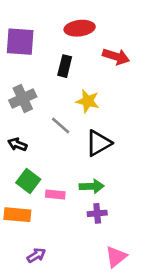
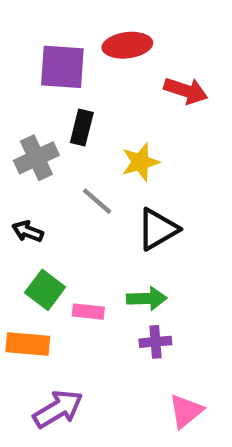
purple square: (20, 42) -> (62, 67), moved
black rectangle: (65, 66) -> (82, 127), moved
yellow star: (88, 101) -> (140, 162), turned -30
purple arrow: (36, 255) -> (58, 409), size x1.6

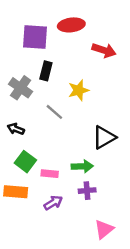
gray cross: (36, 158) -> (21, 88), turned -30
black triangle: (158, 229) -> (104, 137), moved
purple arrow: (58, 409) -> (53, 203), moved, size x0.7

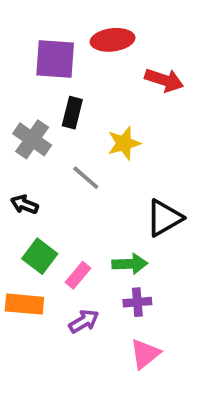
pink rectangle: (50, 174) -> (78, 275), turned -56
pink triangle: (104, 229) -> (145, 354), moved

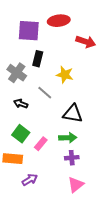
yellow star: (124, 143) -> (65, 75), turned 30
black arrow: (24, 204) -> (21, 104), moved
black triangle: (164, 218) -> (73, 114), moved, turned 40
purple arrow: (84, 321) -> (30, 180), moved

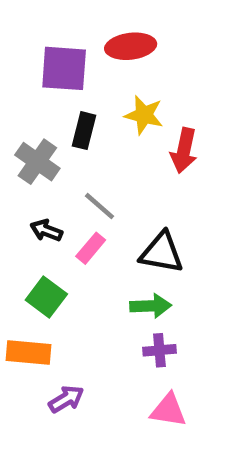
red arrow: (86, 42) -> (184, 151), moved, turned 84
yellow star: (65, 75) -> (144, 115), moved
pink rectangle: (41, 144) -> (91, 248), moved
pink triangle: (76, 185) -> (168, 410), turned 48

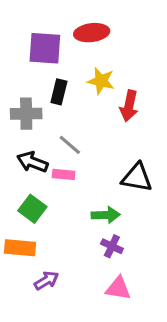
gray cross: (37, 162) -> (26, 114), turned -36
black arrow: (46, 230) -> (32, 162), size x1.4
pink rectangle: (91, 248) -> (64, 174), turned 55
black triangle: (162, 253) -> (137, 178), moved
purple cross: (159, 350) -> (112, 246), turned 30

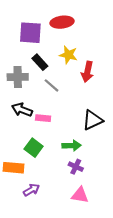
black rectangle: (59, 92) -> (40, 62), turned -56
gray line: (70, 145) -> (51, 85), moved
black triangle: (137, 178) -> (93, 120), turned -35
green square: (32, 209) -> (34, 148), moved

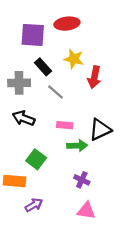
pink rectangle: (43, 118) -> (65, 125), moved
green arrow: (72, 146) -> (77, 146), moved

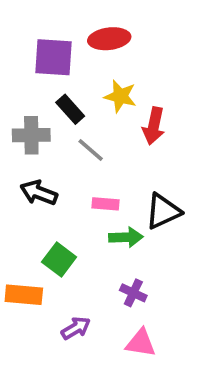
purple arrow: (34, 205) -> (76, 328), moved

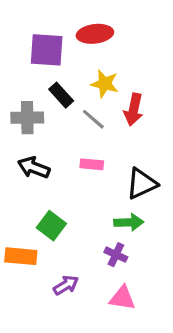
gray line: (91, 150) -> (93, 119), moved
pink rectangle: (105, 204) -> (92, 164), moved
green arrow: (126, 237) -> (129, 222), moved

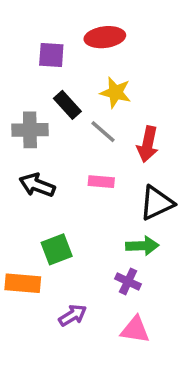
purple square: (47, 50) -> (51, 55), size x0.7
red arrow: (134, 110) -> (148, 144), moved
green square: (51, 226) -> (57, 249), turned 32

